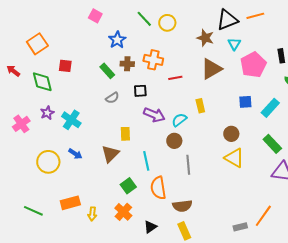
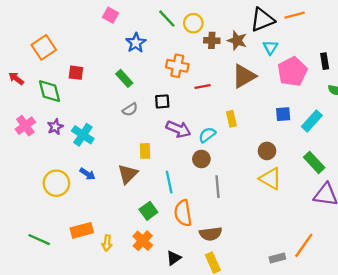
brown cross: (127, 64) -> (212, 40), moved
pink cross: (21, 124) -> (25, 126), moved

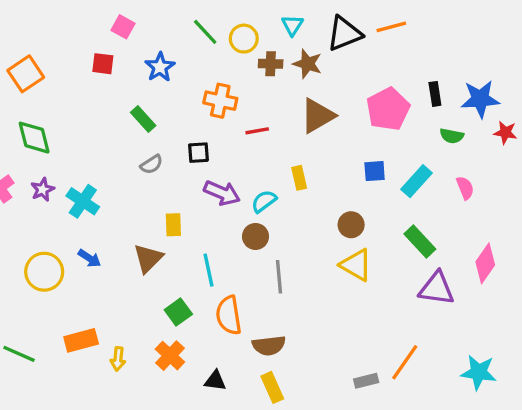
cyan triangle: (270, 47) -> (292, 25), moved
red square: (76, 73) -> (103, 64), moved
black triangle: (174, 258) -> (215, 381), turned 42

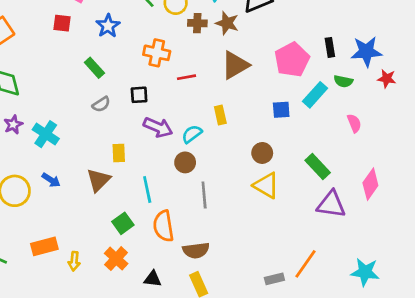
cyan rectangle: (417, 181) -> (315, 95), moved

